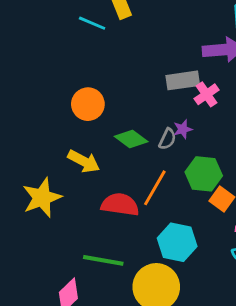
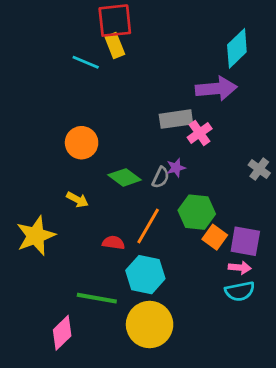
yellow arrow: (84, 161) -> (77, 200), size x0.7
red semicircle: (120, 205) -> (113, 243), size x0.6
cyan hexagon: (177, 242) -> (145, 275), moved

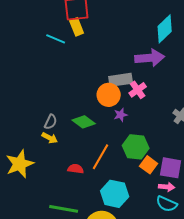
orange circle: (82, 143) -> (109, 95), moved
gray semicircle: (161, 177) -> (51, 122), moved
cyan hexagon: (145, 275) -> (115, 194), moved
cyan semicircle: (240, 291) -> (167, 204), turned 35

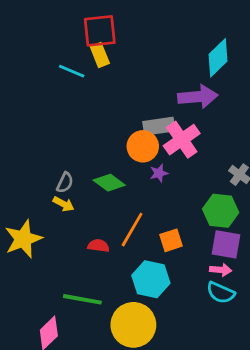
pink cross: (138, 90) -> (182, 140), size x1.5
green hexagon: (136, 147) -> (221, 211), moved
orange square: (149, 165) -> (171, 240), moved, turned 36

